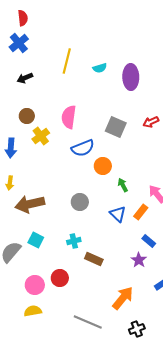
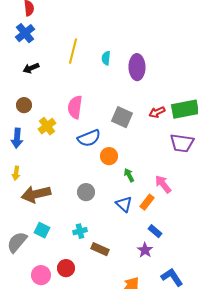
cyan semicircle: (100, 68) -> (106, 58), turned 112
brown circle: (27, 116) -> (24, 105), moved

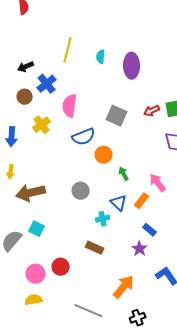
blue cross: (25, 33) -> (47, 84), moved
brown circle: (24, 105) -> (25, 97), moved
cyan cross: (80, 231) -> (103, 219), moved

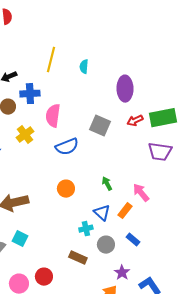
purple ellipse: (132, 66) -> (125, 89), moved
blue cross: (47, 84) -> (30, 94), turned 36
orange circle: (104, 155) -> (66, 189), moved
gray circle: (81, 191) -> (106, 245), moved
purple star: (140, 249) -> (122, 273), moved

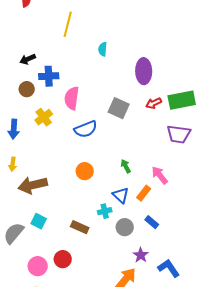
yellow line: (51, 60) -> (68, 24), moved
brown rectangle: (78, 258) -> (80, 227), moved

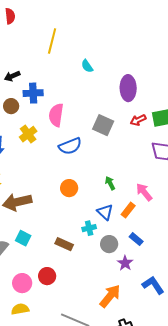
cyan semicircle: (103, 49) -> (87, 66), turned -40
purple star: (141, 255) -> (125, 263), moved

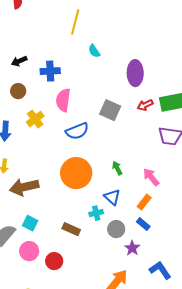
yellow line: (52, 41) -> (75, 22), moved
blue cross: (33, 93) -> (50, 71), moved
orange circle: (69, 188) -> (76, 173), size x1.8
orange rectangle: (128, 210) -> (144, 202), moved
pink circle: (22, 283) -> (29, 251), moved

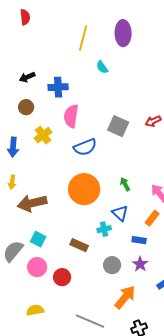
purple ellipse: (135, 73) -> (123, 33), moved
blue rectangle: (143, 224) -> (139, 240), moved, turned -32
gray circle: (116, 229) -> (112, 265), moved

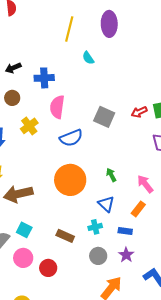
cyan cross: (104, 229) -> (95, 227), moved

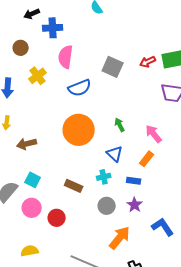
black arrow: (13, 68) -> (32, 14), moved
brown arrow: (18, 194) -> (27, 144), size x0.7

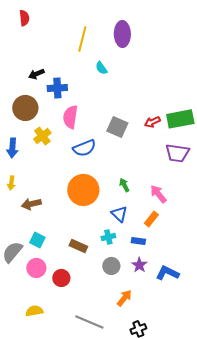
brown circle: (21, 48) -> (25, 108), size x1.6
blue L-shape: (163, 227) -> (167, 273), moved, turned -30
orange arrow: (120, 238) -> (124, 298), size x0.7

